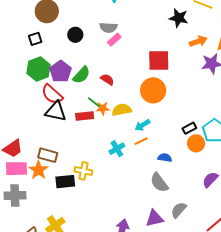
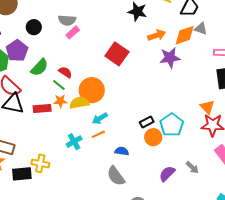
red square: (159, 61) -> (117, 54), turned 35
purple pentagon: (61, 71) -> (17, 51), moved
orange circle: (153, 90) -> (92, 90), moved
green line: (94, 102) -> (59, 85), moved

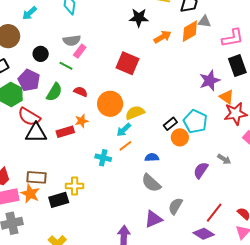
purple star: (170, 58) -> (210, 81), moved
green line: (59, 85) -> (66, 66), moved
yellow semicircle: (79, 103) -> (135, 113), moved
cyan cross: (74, 142) -> (103, 158), turned -35

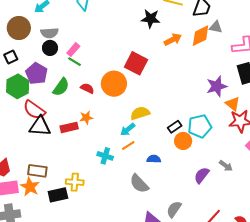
gray semicircle: (72, 40) -> (49, 33), moved
pink rectangle: (80, 51) -> (73, 50), moved
orange circle: (110, 104) -> (114, 84), moved
cyan pentagon: (195, 122) -> (200, 126), turned 30
gray semicircle: (151, 183) -> (139, 184), moved

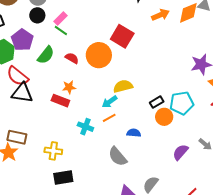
red rectangle: (69, 127) -> (60, 101), moved, turned 30
black rectangle: (58, 195) -> (63, 178), moved

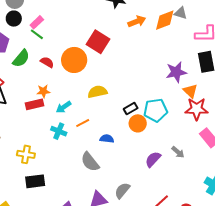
red rectangle: (60, 101) -> (35, 104), turned -36
cyan arrow: (110, 102) -> (64, 107), moved

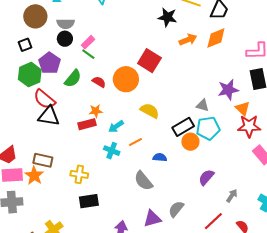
gray triangle: (181, 13) -> (203, 105), moved
yellow semicircle: (97, 92) -> (150, 111), turned 42
black rectangle: (131, 108) -> (183, 127), size x1.5
gray arrow: (178, 152) -> (232, 196), moved, turned -96

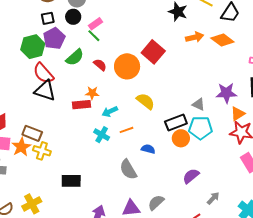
orange diamond: (216, 38) -> (222, 40), turned 50
black square: (25, 45) -> (48, 18), moved
orange triangle: (243, 108) -> (238, 114), turned 35
yellow cross: (79, 174) -> (42, 151), moved

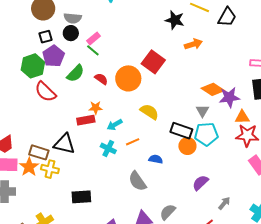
orange diamond: (222, 40) -> (213, 89), moved
black triangle: (45, 91) -> (64, 144), moved
gray triangle: (199, 104) -> (203, 111), turned 40
orange triangle: (238, 114) -> (242, 117), turned 35
black rectangle: (176, 122) -> (181, 131), turned 45

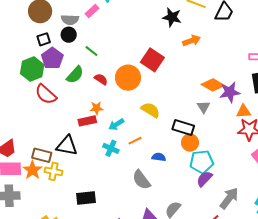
pink rectangle: (94, 38) -> (92, 11), moved
cyan pentagon: (206, 134) -> (202, 162), moved
gray arrow: (224, 203) -> (229, 198), size x1.6

